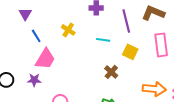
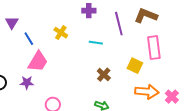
purple triangle: (25, 14) -> (12, 23), moved
yellow square: (130, 52) -> (135, 66), moved

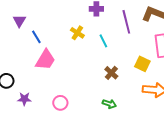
yellow cross: (61, 33) -> (77, 33), moved
cyan line: (96, 43) -> (103, 41), turned 56
purple star: (27, 83) -> (24, 99), moved

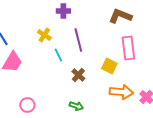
purple line: (126, 22) -> (78, 40), moved
cyan line: (103, 41) -> (58, 55), moved

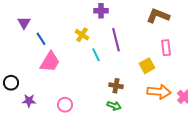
pink rectangle: (128, 48) -> (166, 48), size x0.7
yellow square: (109, 66) -> (147, 66), turned 35
brown cross: (78, 75) -> (116, 86), moved, turned -32

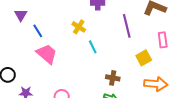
purple line: (116, 40) -> (127, 26), moved
pink trapezoid: (50, 62) -> (47, 54), turned -80

